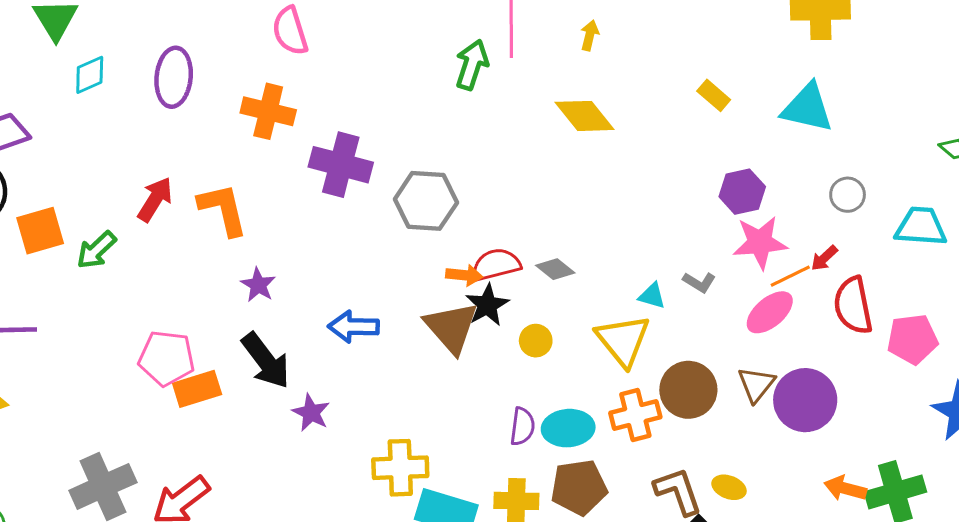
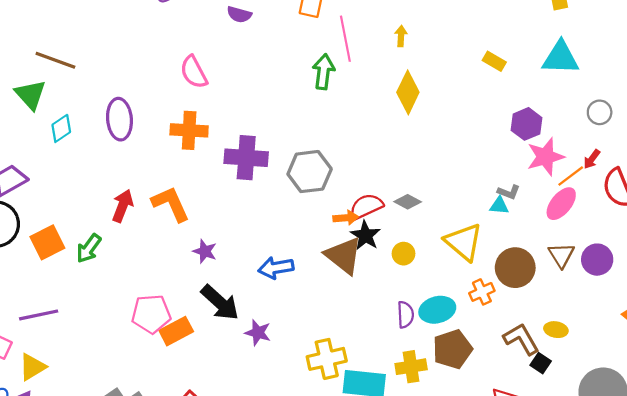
yellow diamond: (585, 116) -> (408, 92), turned 75
cyan triangle: (652, 296) -> (499, 206), moved
purple circle: (805, 400) -> (597, 260), size x0.7
orange cross: (635, 415) -> (482, 292), size x0.7

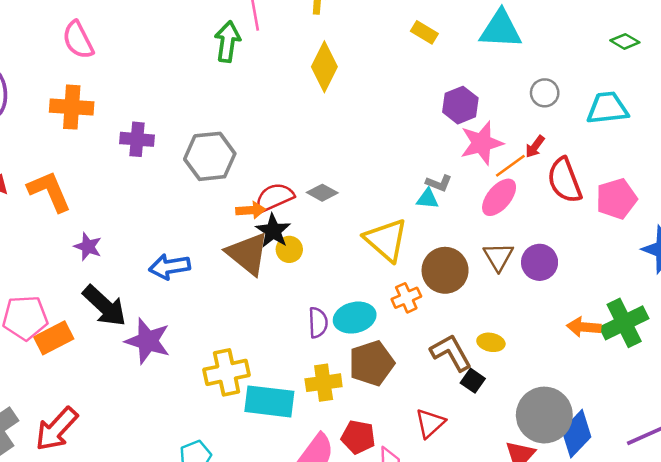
purple cross: (246, 158) -> (137, 139), size x0.7
yellow circle: (404, 254) -> (289, 249), moved
purple star: (258, 333) -> (148, 341), size x1.5

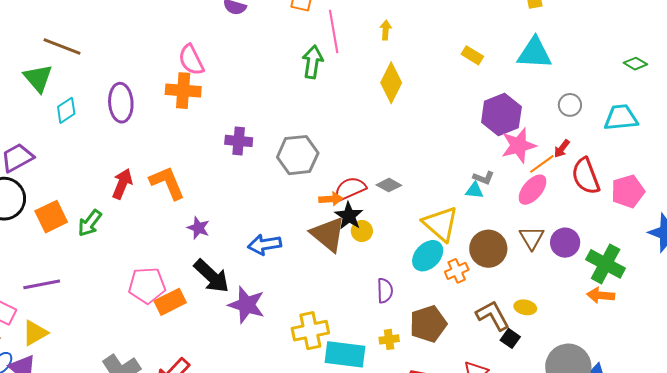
purple hexagon: (460, 105) -> (501, 115), size x1.4
orange cross: (72, 107) -> (183, 91), moved
cyan ellipse: (355, 318) -> (428, 256), moved, turned -32
green cross: (624, 323) -> (606, 264), moved, turned -36
yellow cross: (324, 383) -> (389, 339), size x0.7

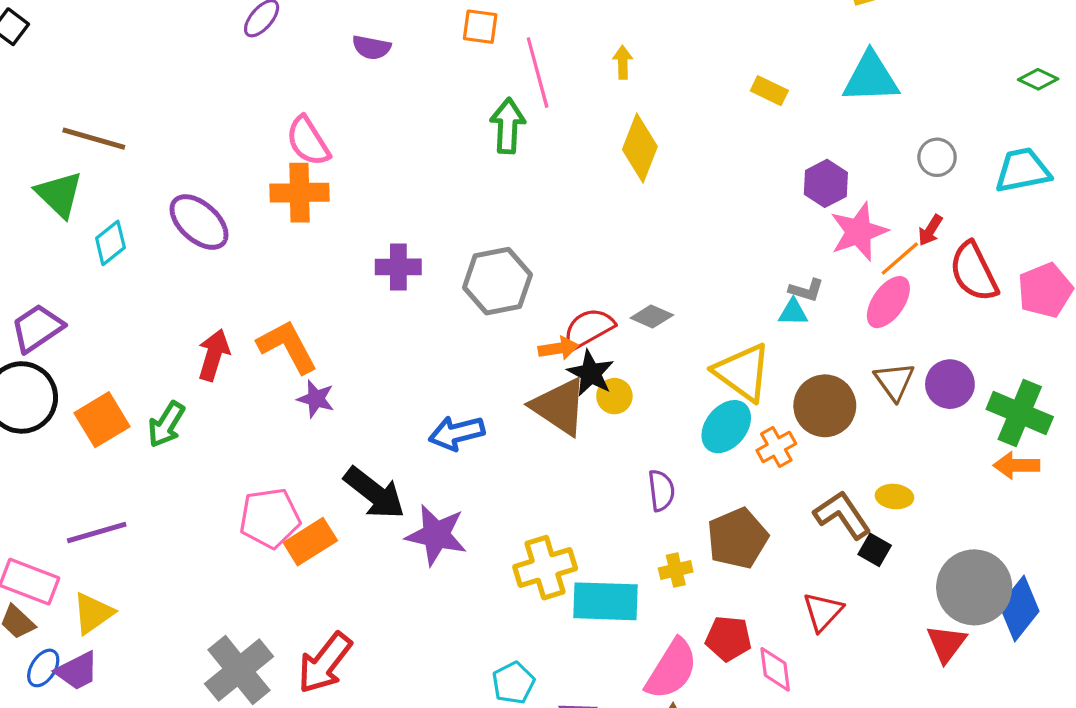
purple ellipse: (121, 103) -> (199, 222), turned -39
purple hexagon: (501, 115) -> (826, 183), size x0.7
purple star: (198, 228) -> (316, 399), moved

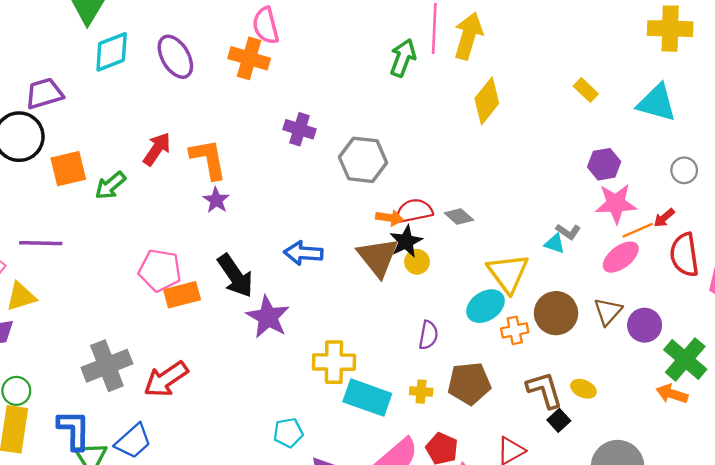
yellow arrow: (623, 62) -> (468, 36), moved, size x2.0
cyan diamond: (110, 243) -> (112, 52), size x1.4

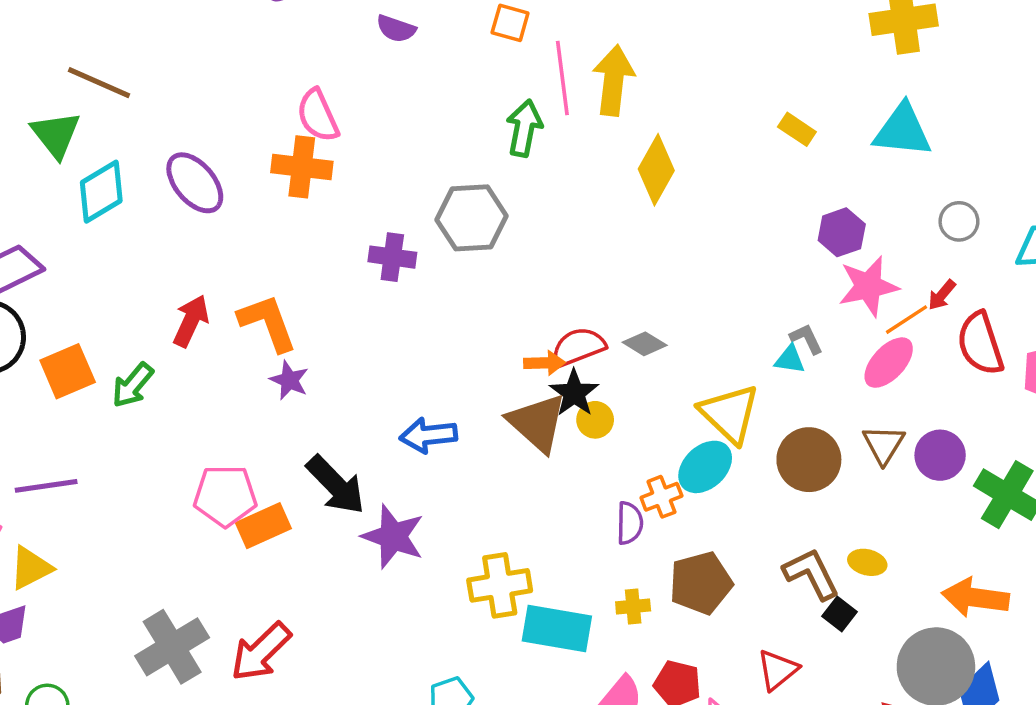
gray hexagon: (363, 160) -> (472, 218), moved
gray L-shape: (568, 232) -> (806, 339), turned -140
orange cross: (515, 330) -> (661, 497), moved
orange arrow: (672, 394) -> (975, 598), moved, size x1.4

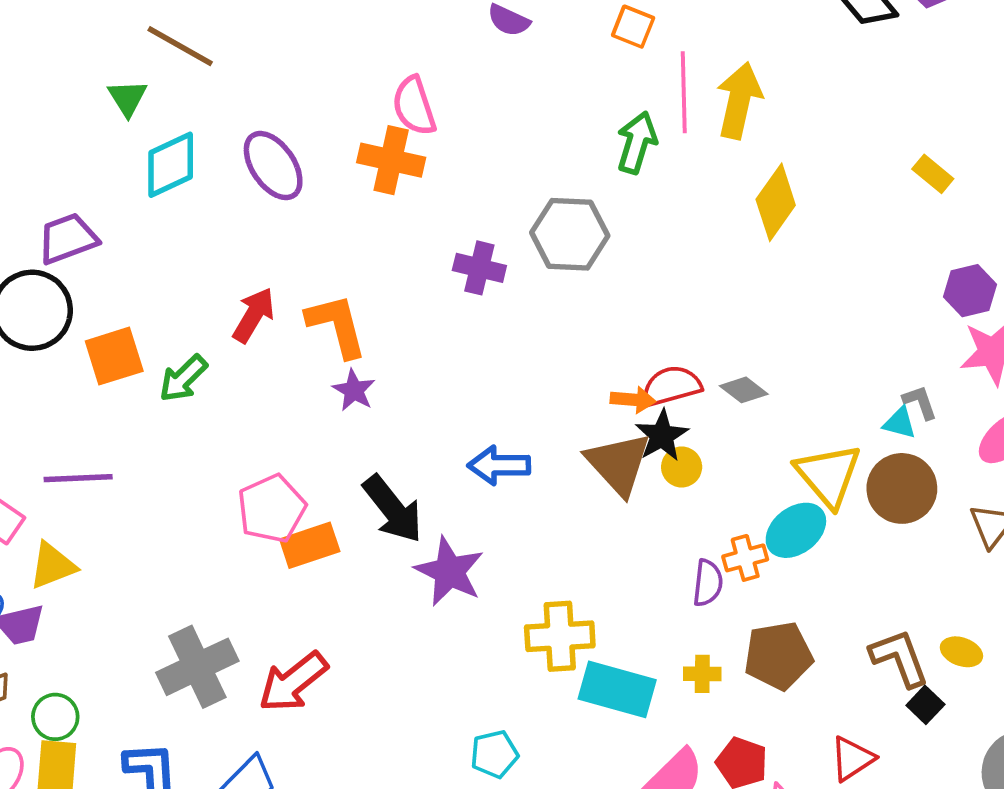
green triangle: (56, 135) -> (127, 98), size x0.7
brown circle: (809, 460) -> (902, 488), moved
pink pentagon: (225, 496) -> (272, 509), turned -30

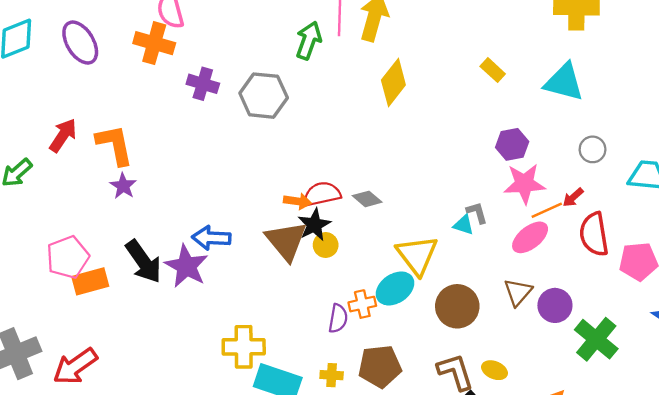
purple cross: (479, 268) -> (203, 84), moved
brown circle: (902, 488) -> (457, 306), moved
purple star: (449, 571) -> (186, 266), moved

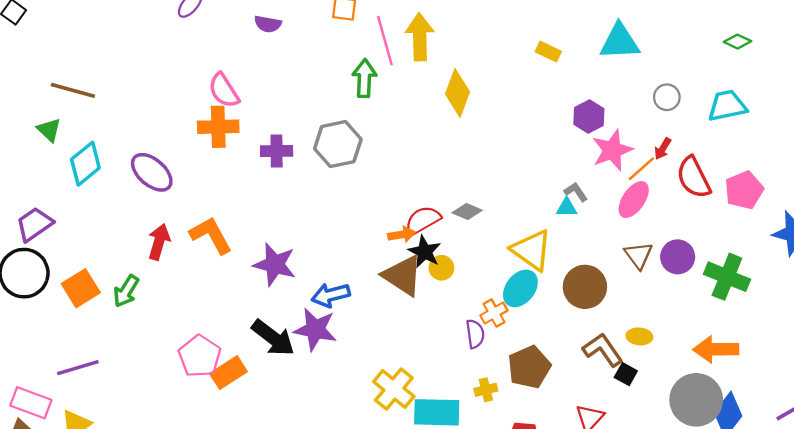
purple ellipse: (80, 43) -> (152, 172), moved
purple star: (123, 186) -> (275, 264), moved, size x1.6
yellow cross: (244, 347) -> (394, 389), turned -33

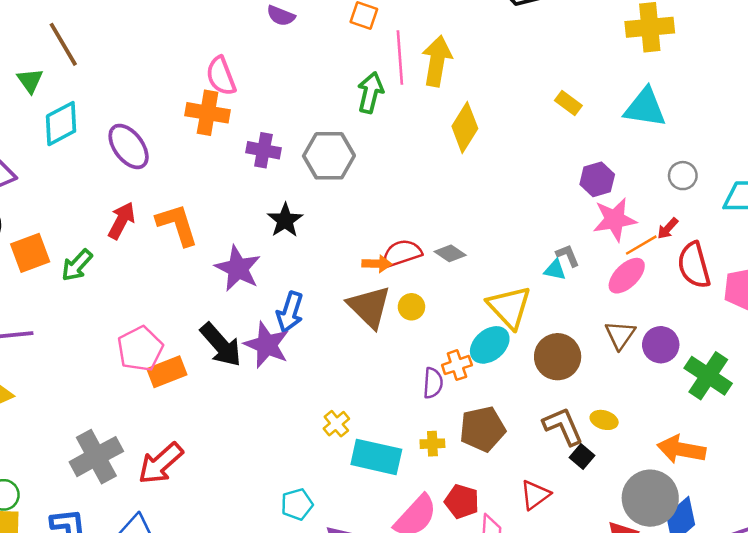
brown line: (73, 90) -> (63, 44), turned 33
black star: (425, 252) -> (285, 220), moved
blue arrow: (331, 295) -> (290, 312), turned -69
yellow cross: (394, 389) -> (336, 424), size x0.6

